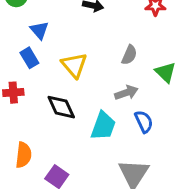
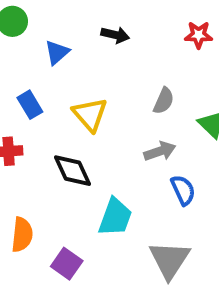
blue triangle: (39, 30) -> (57, 52), moved, turned 30
cyan trapezoid: (103, 126) -> (115, 217), moved

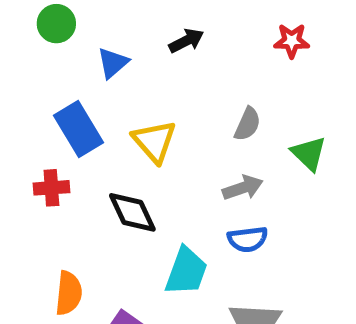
black arrow: (115, 35) -> (186, 41), turned -40
blue rectangle: (30, 105) -> (78, 129), size x1.5
blue semicircle: (183, 190) -> (248, 239), moved, turned 108

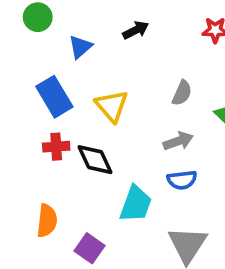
red cross: (51, 188) -> (56, 147), moved

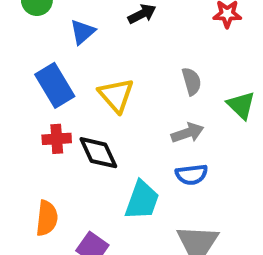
gray semicircle: (182, 93) -> (192, 81), turned -40

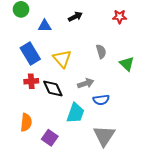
blue triangle: (82, 32) -> (45, 26), turned 40
gray arrow: (188, 133) -> (86, 83), moved

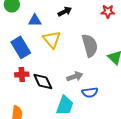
gray semicircle: (101, 51) -> (90, 45), size x1.6
yellow triangle: (62, 59) -> (52, 39), moved

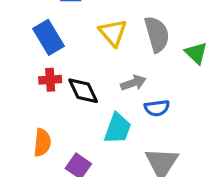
yellow triangle: (52, 39) -> (113, 33), moved

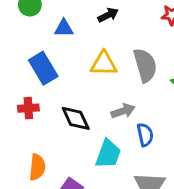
yellow triangle: (113, 33) -> (104, 64), turned -48
red cross: (50, 80) -> (28, 108), moved
blue semicircle: (157, 108) -> (145, 135), turned -95

